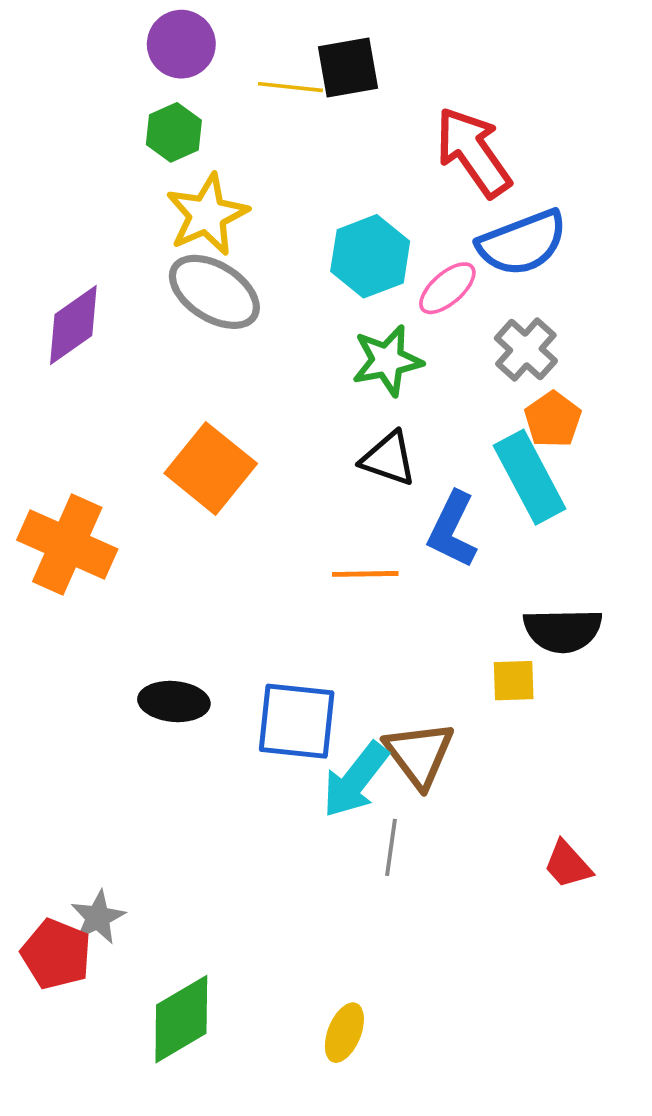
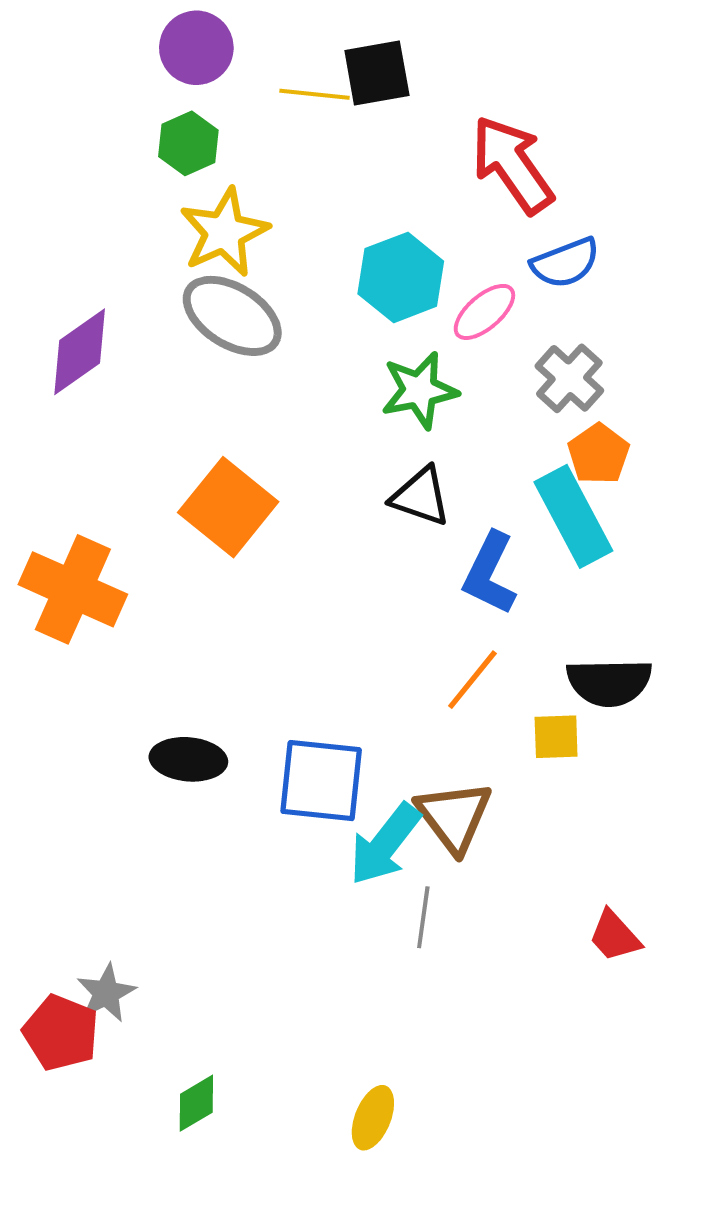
blue semicircle: (522, 243) -> (565, 263), size x0.7
orange line: (365, 574) -> (472, 680), moved, turned -50
green diamond: (181, 1019) -> (196, 1103), size x0.6

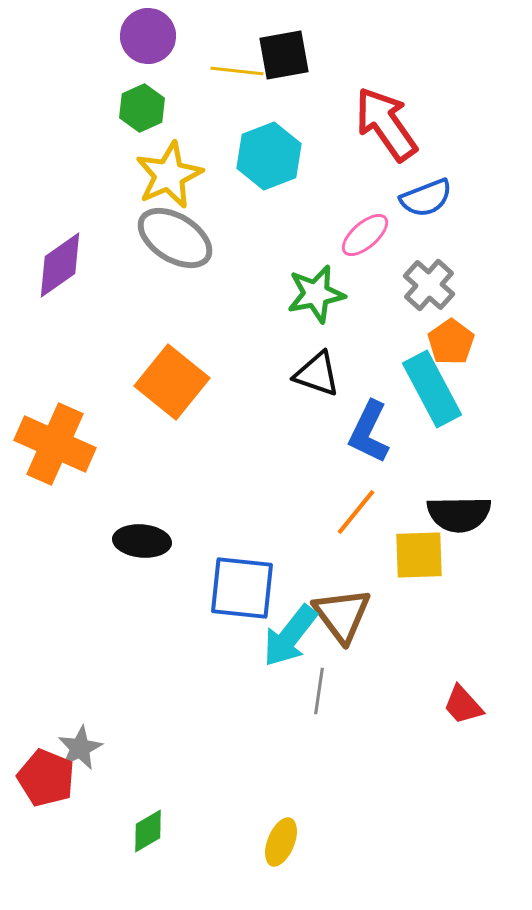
cyan hexagon: (401, 277) -> (269, 156), moved
yellow square: (556, 737) -> (419, 555), size x1.4
black ellipse: (188, 759) -> (142, 541), moved

